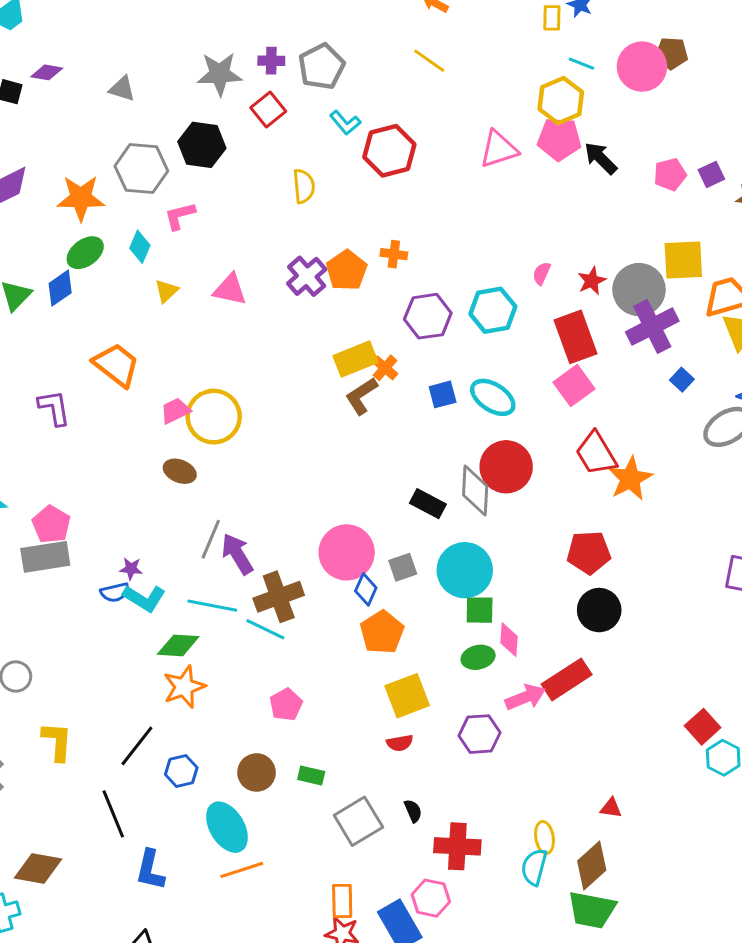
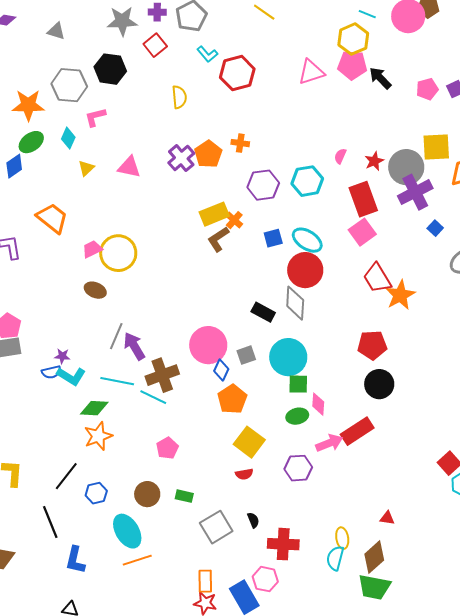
red circle: (506, 467) -> (305, 270), moved
yellow square: (407, 696) -> (249, 442), turned -32

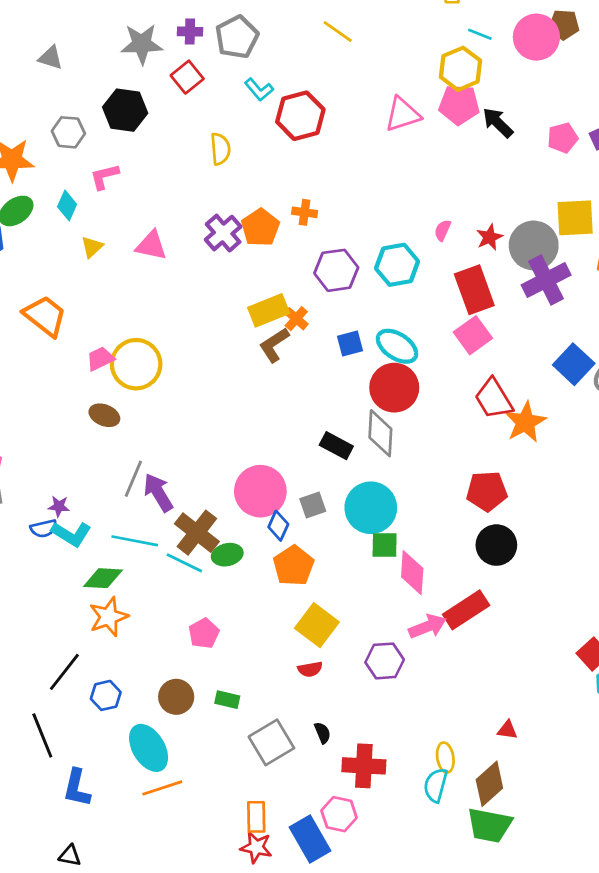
gray hexagon: (69, 85) -> (68, 132), size x0.7
blue square: (435, 228) -> (574, 364), moved, size x1.8
brown cross: (162, 375) -> (197, 533), turned -32
pink diamond: (318, 404) -> (412, 573), size x1.4
green ellipse: (297, 416) -> (227, 555), moved

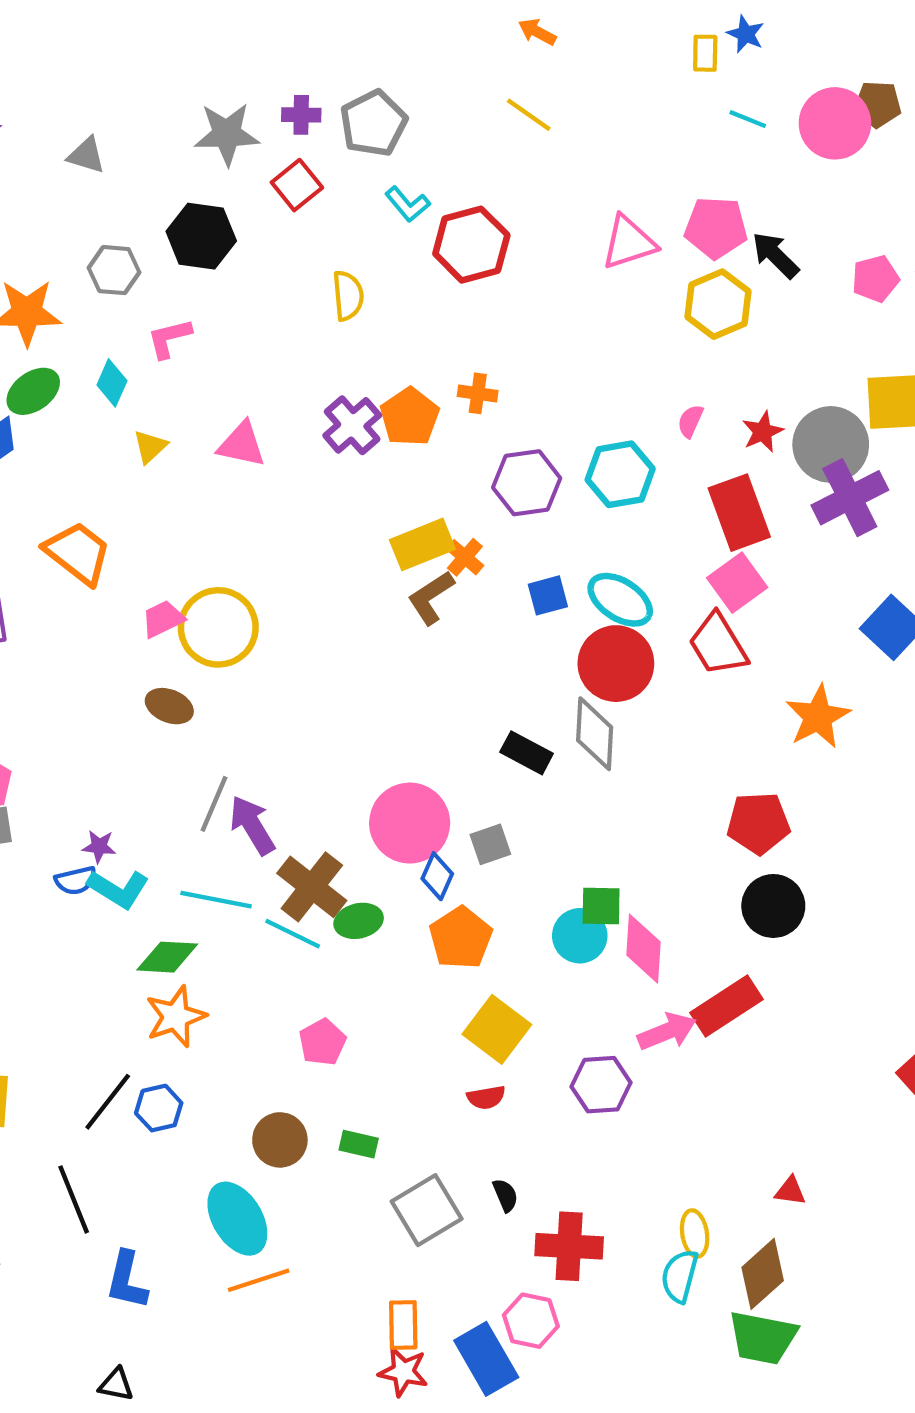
yellow hexagon: (460, 69) -> (718, 304), moved
red trapezoid: (494, 399) -> (718, 644), moved
cyan circle: (371, 508) -> (580, 936), moved, size x0.7
blue hexagon: (106, 695) -> (159, 1108), moved

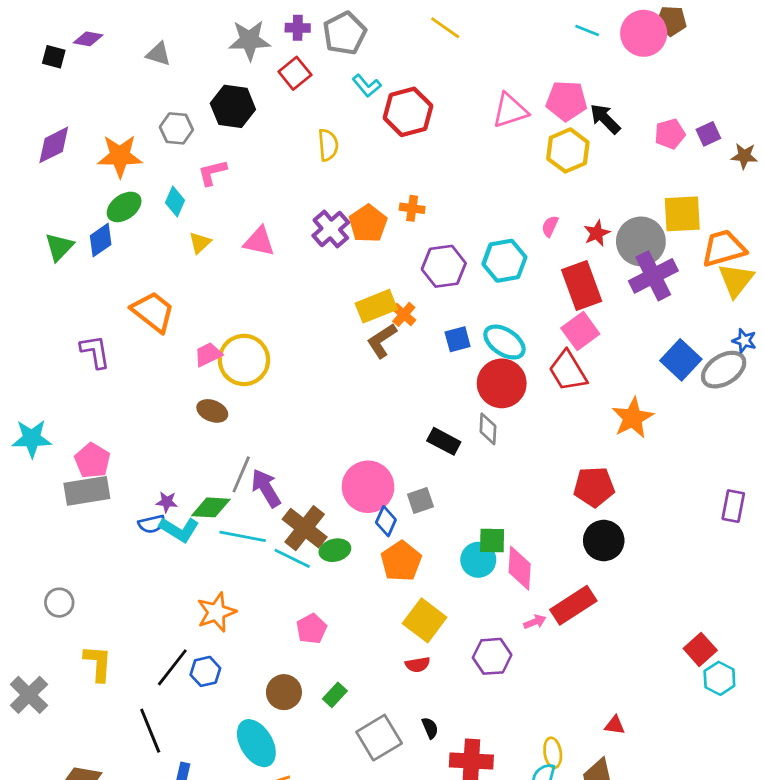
gray diamond: (595, 734) -> (488, 429), size x0.7
green diamond: (167, 957) -> (211, 507), moved
pink arrow: (667, 1031) -> (535, 622), size x0.6
green rectangle: (359, 1144) -> (335, 695), turned -60

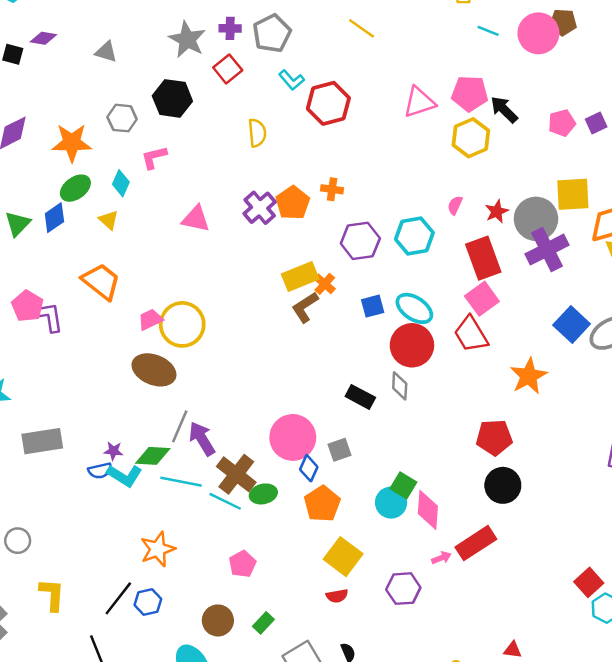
gray star: (249, 40) -> (187, 39), turned 30
yellow triangle: (200, 243) -> (109, 220), moved, turned -35
brown ellipse: (212, 411) -> (154, 370), size x1.6
pink pentagon: (92, 461) -> (27, 306), moved
green square: (492, 541) -> (403, 485), turned 30

